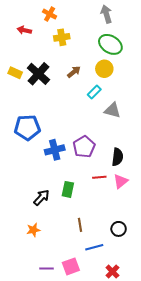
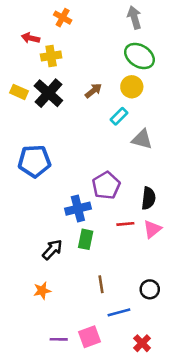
yellow cross: (62, 37) -> (51, 56), moved
blue cross: (55, 150) -> (78, 209), moved

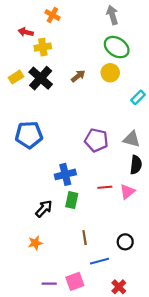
yellow rectangle: (19, 92) -> (16, 77), turned -56
cyan rectangle: (119, 116) -> (138, 97), moved
gray triangle: (142, 139) -> (132, 139), moved
purple pentagon: (106, 185) -> (96, 140), moved, turned -30
black semicircle: (148, 198) -> (136, 165), moved

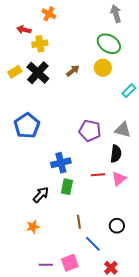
gray arrow: (112, 15) -> (116, 14), moved
blue pentagon: (29, 135) -> (27, 126), turned -30
black semicircle: (136, 165) -> (116, 154), moved
blue line: (100, 261) -> (93, 244), turned 60

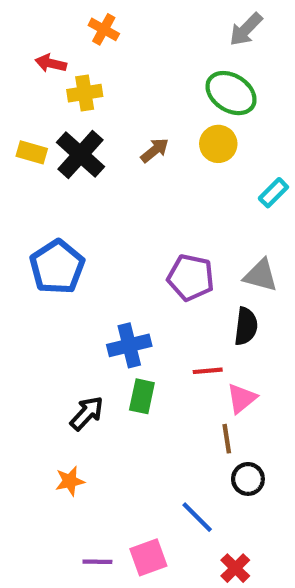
gray arrow: (116, 14) -> (246, 29), turned -120
yellow rectangle: (15, 72) -> (32, 152), turned 48
pink triangle: (119, 179) -> (242, 398), moved
brown line: (79, 222) -> (227, 439), moved

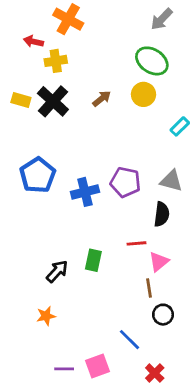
orange cross: (104, 29) -> (68, 19), size x1.5
blue cross: (129, 345) -> (85, 192), moved

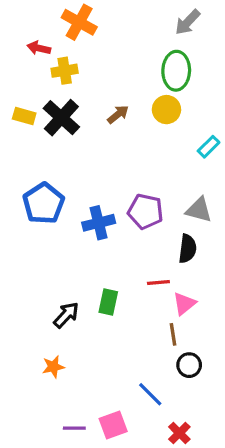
green ellipse: (152, 61) -> (176, 71), turned 60

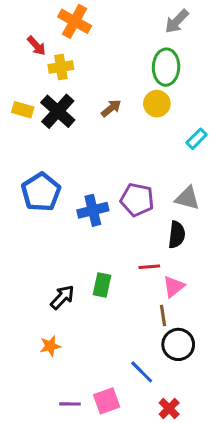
red arrow: (39, 48) -> (36, 46), turned -145
black circle: (189, 365) -> (178, 344), size x1.4

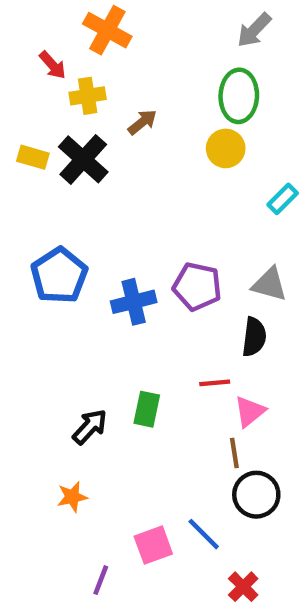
brown arrow: (111, 108) -> (142, 122), moved
pink square: (107, 401) -> (153, 545), moved
purple line: (70, 404) -> (101, 580), turned -70

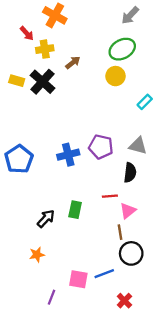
green ellipse: (239, 96) -> (122, 49), turned 60
blue pentagon: (59, 276) -> (19, 159), moved
blue line: (204, 534) -> (104, 274), turned -66
pink square: (153, 545) -> (78, 279), turned 30

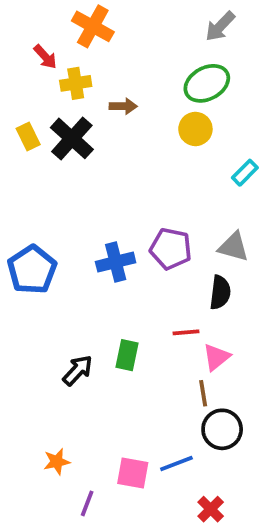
brown arrow: (73, 63) -> (123, 106), turned 40
yellow rectangle: (17, 81) -> (28, 137), turned 48
orange star: (37, 255) -> (57, 462), moved

